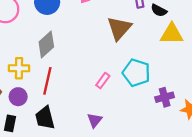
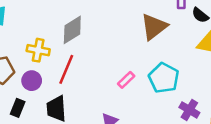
purple cross: (165, 97) -> (189, 110), turned 36

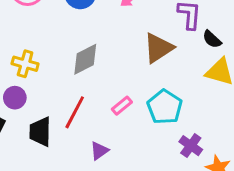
gray diamond: (72, 30) -> (85, 59), moved
red line: (66, 69) -> (75, 112), moved

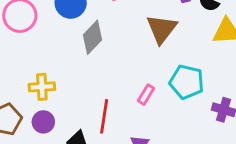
gray diamond: (85, 59) -> (93, 37), moved

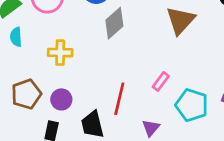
cyan pentagon: (187, 82) -> (192, 105), moved
yellow cross: (42, 87) -> (60, 53), moved

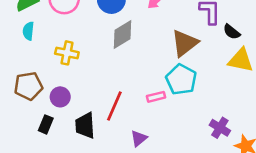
pink rectangle: (161, 81) -> (156, 97), turned 30
cyan pentagon: (192, 105) -> (181, 79), moved

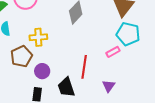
brown pentagon: (28, 86) -> (21, 56), moved

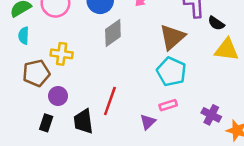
pink rectangle: (113, 52) -> (168, 105), moved
purple triangle: (109, 86) -> (148, 122), moved

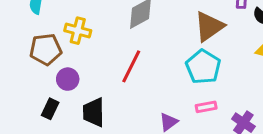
red line: (110, 101) -> (131, 66), moved
pink rectangle: (168, 105) -> (206, 107), moved

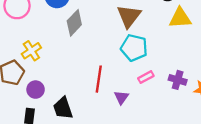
yellow cross: (78, 31) -> (31, 51), turned -30
red line: (131, 66) -> (99, 79), moved

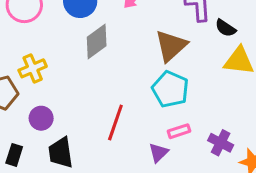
purple circle: (36, 90) -> (41, 118), moved
purple triangle: (121, 97) -> (158, 153), moved

